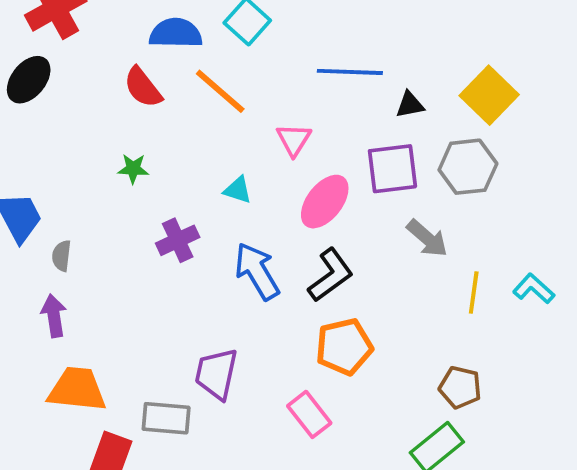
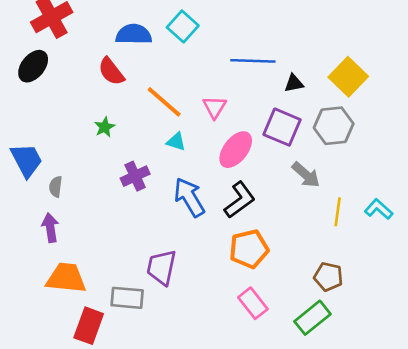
orange line: (220, 91) -> (164, 102), moved
green star: (133, 169) -> (105, 127), turned -30
purple square: (392, 169) -> (282, 127), turned 30
pink rectangle: (309, 414) -> (253, 303), moved

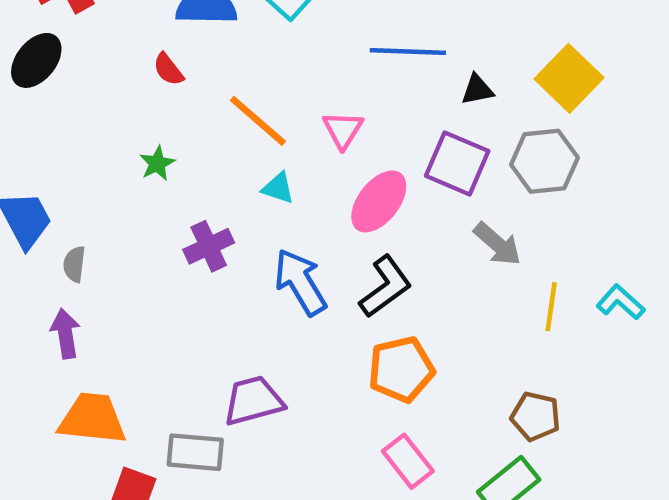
red semicircle: (111, 71) -> (168, 69), size x0.7
purple trapezoid: (162, 267) -> (253, 401), turned 63

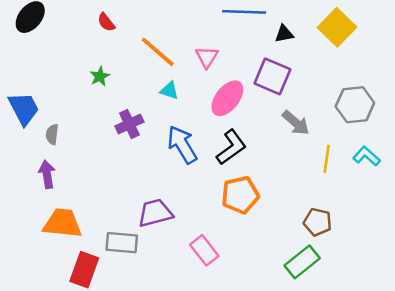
gray hexagon: (544, 161) -> (355, 105), moved
pink rectangle: (408, 461) -> (204, 250), moved

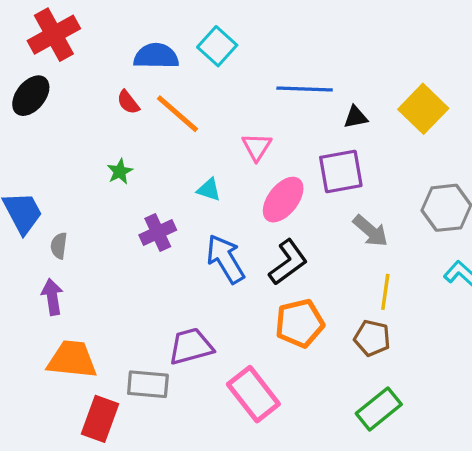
orange line: (158, 52) -> (178, 114), moved
purple square: (272, 76) -> (341, 171), turned -33
yellow line: (327, 159) -> (385, 292), moved
brown pentagon: (318, 222) -> (372, 338), moved
pink rectangle: (204, 250) -> (253, 394), size x1.4

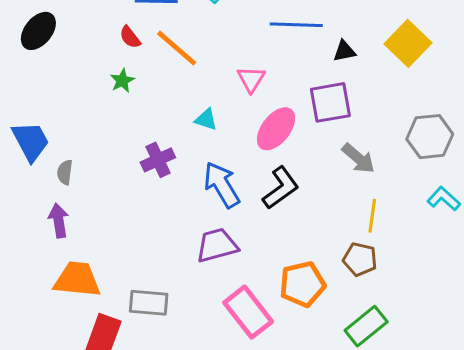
green star: (120, 171) -> (122, 81), moved
orange pentagon: (300, 323) -> (302, 284), moved
purple trapezoid: (191, 346) -> (217, 245), moved

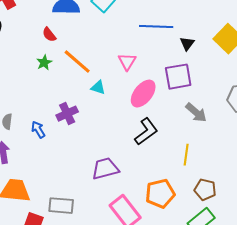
orange line: (177, 48) -> (77, 62), moved
black triangle: (344, 51) -> (187, 44), turned -42
blue arrow: (222, 185) -> (38, 130), moved, size x0.6
yellow line: (372, 216) -> (186, 155), moved
brown pentagon: (360, 259) -> (205, 190), moved

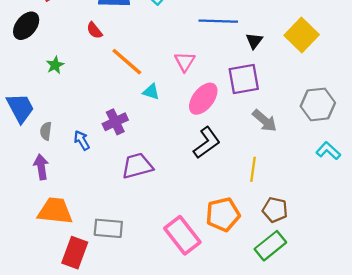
green star: (44, 63) -> (55, 65), moved
purple trapezoid: (105, 169) -> (137, 166), moved

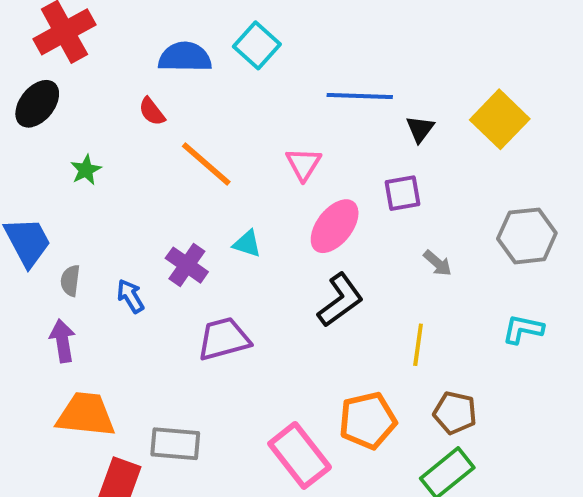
purple square: (244, 79) -> (403, 193), size x0.7
cyan triangle: (151, 92) -> (247, 244), moved
gray arrow: (265, 121) -> (438, 263), size x0.7
purple cross: (115, 122) -> (187, 265), turned -30
cyan L-shape: (328, 151) -> (523, 329), moved, turned -30

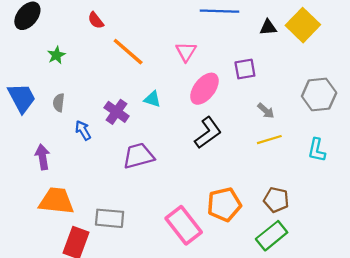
black triangle: (420, 129) -> (268, 27), moved, turned 48
gray semicircle: (70, 281) -> (59, 103), moved
cyan L-shape: (523, 329) -> (317, 150), turned -90
yellow line: (418, 345) -> (269, 140), moved, turned 65

